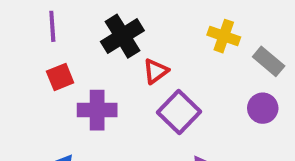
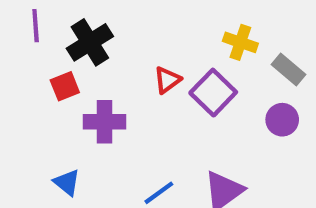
purple line: (52, 26) -> (36, 26), moved
black cross: (122, 36) -> (90, 42), moved
purple square: (179, 112) -> (213, 93), moved

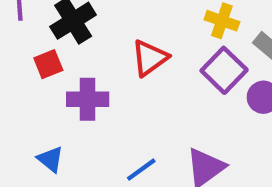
red triangle: (167, 80) -> (150, 58), size x1.4
purple square: (213, 93) -> (224, 70), moved

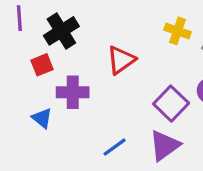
purple square: (224, 70) -> (171, 104), moved
blue triangle: (50, 159) -> (42, 118), moved

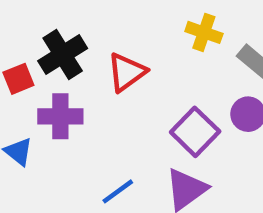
black cross: (61, 31) -> (63, 55), moved

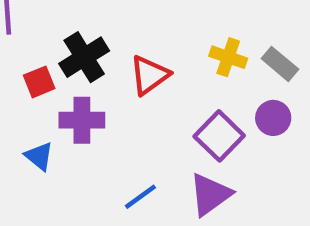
yellow cross: (204, 32) -> (228, 57), moved

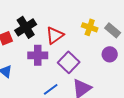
purple cross: (82, 120) -> (38, 55), moved
purple square: (219, 136) -> (69, 62), moved

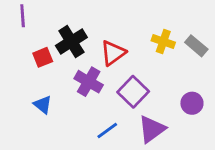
purple circle: (110, 54) -> (192, 103), moved
purple cross: (38, 55) -> (89, 82), turned 30

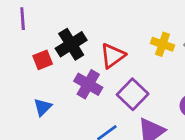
blue triangle: (43, 105) -> (43, 107), turned 36

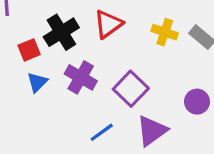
red triangle: (113, 56) -> (108, 24), moved
blue triangle: (43, 107) -> (37, 82), moved

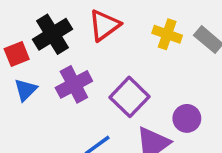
purple cross: (81, 77) -> (74, 84), turned 32
purple circle: (197, 102) -> (187, 118), moved

